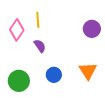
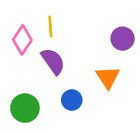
purple semicircle: (40, 46) -> (53, 61), size x1.5
orange triangle: (88, 71) -> (108, 77), moved

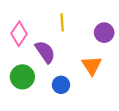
yellow line: (50, 27) -> (62, 22), moved
green circle: (25, 108) -> (22, 77), moved

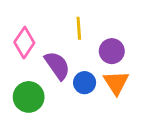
purple circle: (104, 33) -> (112, 51), moved
blue circle: (61, 85) -> (85, 83), moved

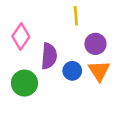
yellow line: (79, 28) -> (76, 16), moved
purple semicircle: (57, 65) -> (49, 56), turned 40

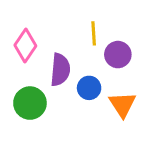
yellow line: (76, 16) -> (94, 33), moved
orange triangle: (99, 71) -> (122, 105), moved

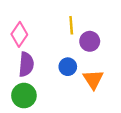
purple semicircle: (60, 70) -> (26, 64), moved
green circle: (30, 103) -> (24, 96), moved

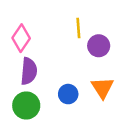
blue circle: (68, 67) -> (68, 94), moved

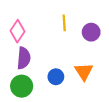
purple circle: (99, 46) -> (91, 32), moved

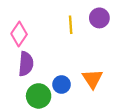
purple circle: (91, 32) -> (99, 18), moved
green circle: (22, 86) -> (39, 96), moved

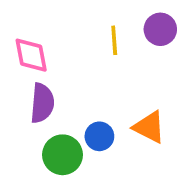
pink diamond: (19, 34) -> (31, 55), turned -45
orange triangle: (92, 79) -> (149, 127), turned -30

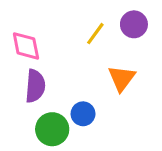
yellow line: (114, 40) -> (95, 34), turned 40
orange triangle: (149, 127) -> (122, 78), moved, turned 40

